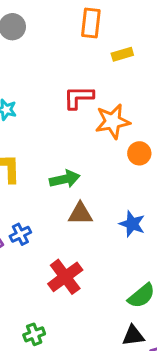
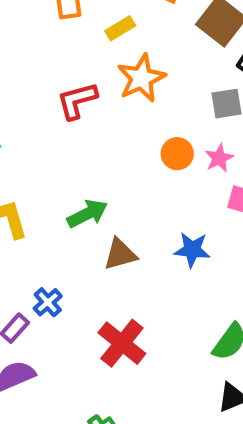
orange star: (113, 121) -> (141, 78), moved

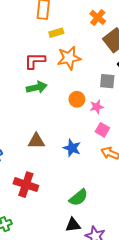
yellow rectangle: (120, 28) -> (56, 33), moved
green arrow: (87, 214) -> (37, 87), moved
red cross: (122, 343) -> (26, 185), turned -35

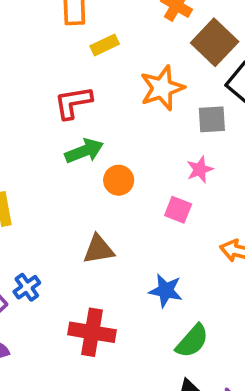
orange star: (69, 58) -> (162, 88), moved
orange circle: (77, 99) -> (119, 180), moved
pink square: (102, 130) -> (178, 210), moved
blue star: (72, 148) -> (166, 291), moved

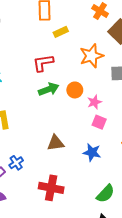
pink star: (200, 169) -> (94, 102), moved
orange circle: (119, 180) -> (75, 90), moved
blue star: (166, 291) -> (92, 152), moved

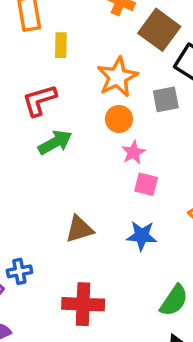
yellow rectangle: (61, 32) -> (61, 45), turned -56
orange circle: (75, 90) -> (119, 119), moved
blue cross: (16, 163) -> (19, 271), turned 32

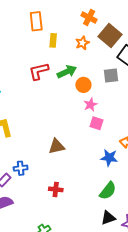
orange star: (117, 77) -> (82, 43), moved, size x0.6
green arrow: (55, 142) -> (67, 72), moved
blue star: (142, 236) -> (109, 158), moved
red cross: (83, 304) -> (56, 189), size x0.6

